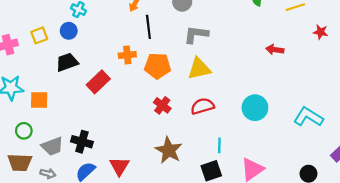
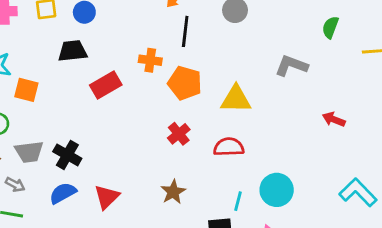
gray L-shape: (196, 35) -> (291, 66), moved
red arrow: (275, 50) -> (334, 119), moved
cyan circle: (255, 108) -> (277, 190), moved
brown star: (169, 150) -> (173, 192), size x0.7

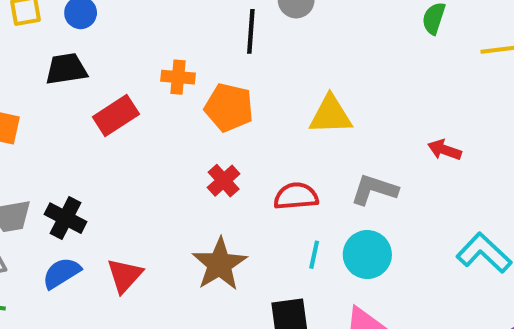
black line: (185, 31) -> (251, 31), moved
gray L-shape: (291, 66) -> (374, 190), moved
yellow triangle: (236, 99) -> (331, 115), moved
brown star: (173, 192) -> (219, 264), size x1.5
cyan line: (238, 201) -> (314, 255), moved

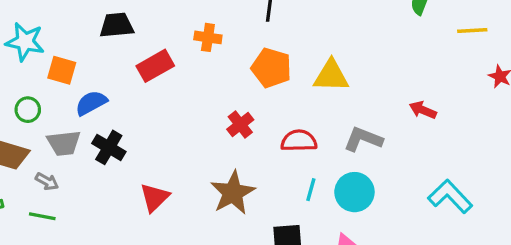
orange pentagon: (229, 107) -> (271, 68), moved
blue semicircle: (61, 273) -> (91, 103), moved

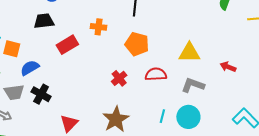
yellow triangle: (331, 76) -> (189, 53), moved
red semicircle: (299, 141) -> (156, 74), moved

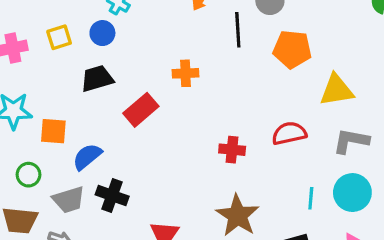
orange pentagon: (137, 44) -> (292, 49), moved
red cross: (119, 78) -> (232, 150), turned -35

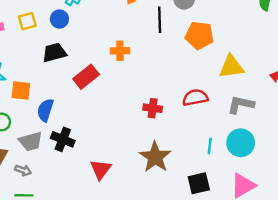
blue semicircle: (87, 157) -> (45, 110), turned -35

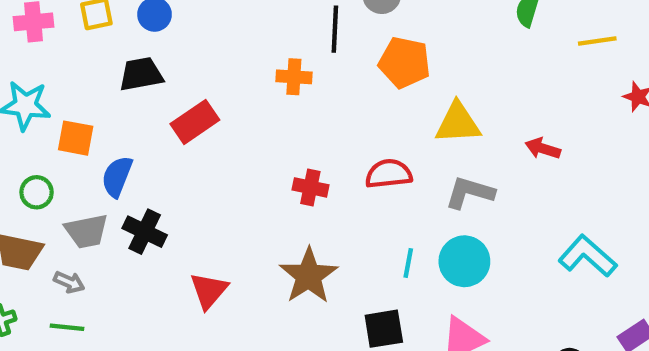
orange cross: (120, 51) -> (294, 77), moved

